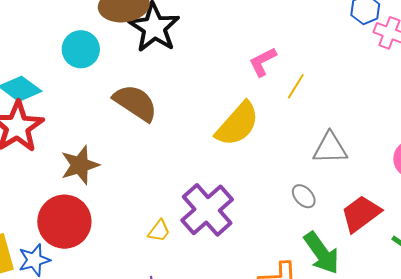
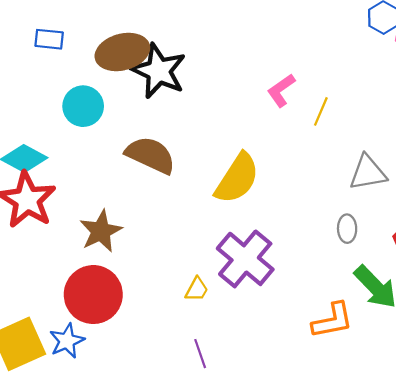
yellow semicircle: (237, 124) -> (237, 178), moved
gray ellipse: (304, 196) -> (347, 229), turned 50

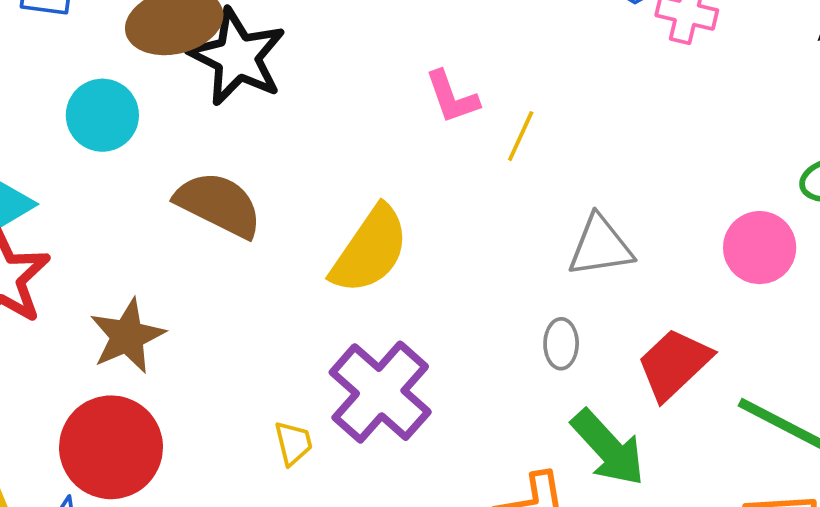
pink L-shape: (281, 90) -> (452, 97), turned -76
yellow trapezoid: (197, 289) -> (293, 443), turned -44

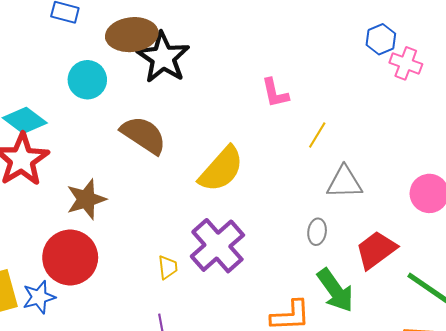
yellow line: (521, 136) -> (317, 135), moved

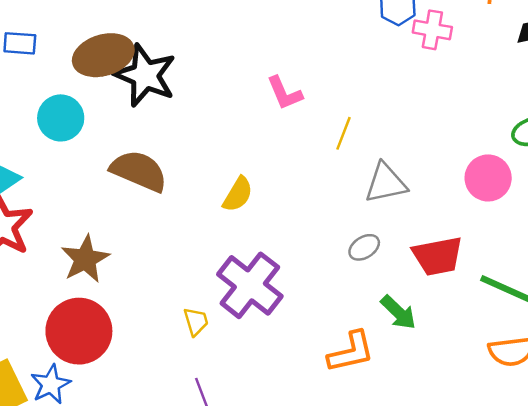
yellow semicircle: (221, 169) -> (238, 194), size x0.6
gray ellipse: (317, 232) -> (364, 247), turned 60
red trapezoid: (376, 250) -> (438, 256), turned -144
green arrow: (335, 290) -> (398, 312), size x0.7

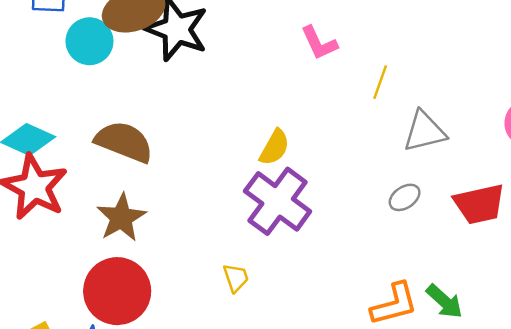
cyan circle: (61, 118) -> (89, 41), moved
brown semicircle: (139, 171) -> (124, 142), moved
purple cross: (250, 285) -> (278, 201), moved
green arrow: (398, 312) -> (444, 301), moved

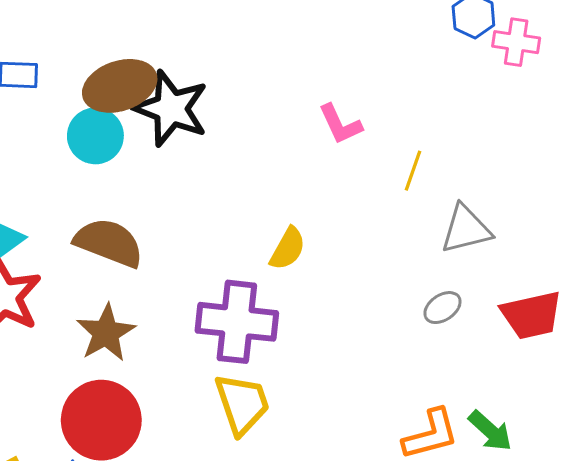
cyan circle: (89, 41) -> (95, 136), moved
purple cross: (278, 201) -> (237, 322), moved, turned -30
yellow trapezoid: (236, 278) -> (242, 404), size x1.8

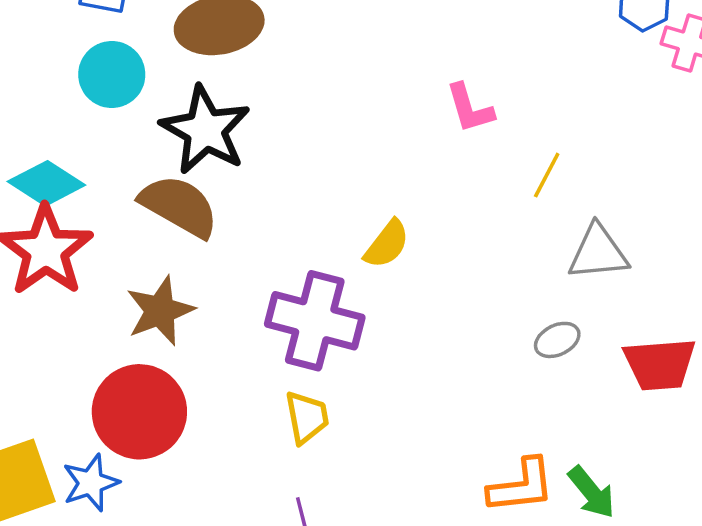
black star: (171, 109) -> (205, 130), moved
cyan circle: (95, 136) -> (112, 75), moved
yellow trapezoid: (242, 404) -> (307, 417), size x0.7

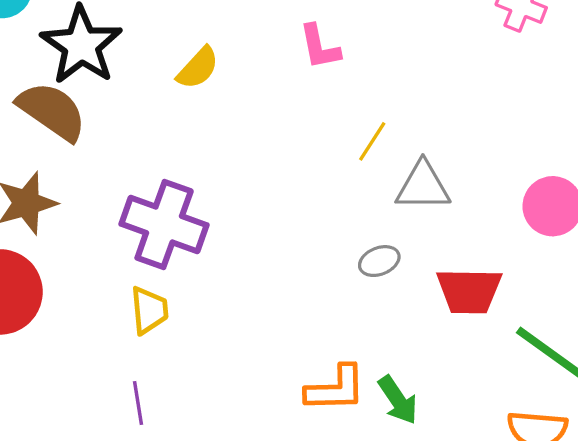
yellow line: (547, 175) -> (372, 141), moved
yellow semicircle: (387, 244) -> (198, 68), moved

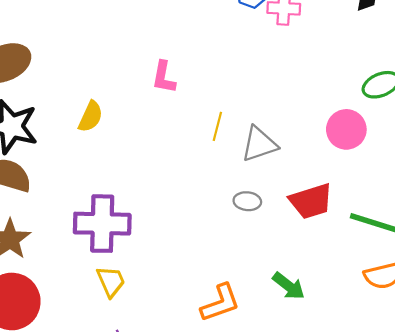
pink L-shape: (320, 47) -> (164, 77), turned 40
gray ellipse: (379, 261) -> (247, 201), turned 45
orange L-shape: (336, 389) -> (220, 303), moved

